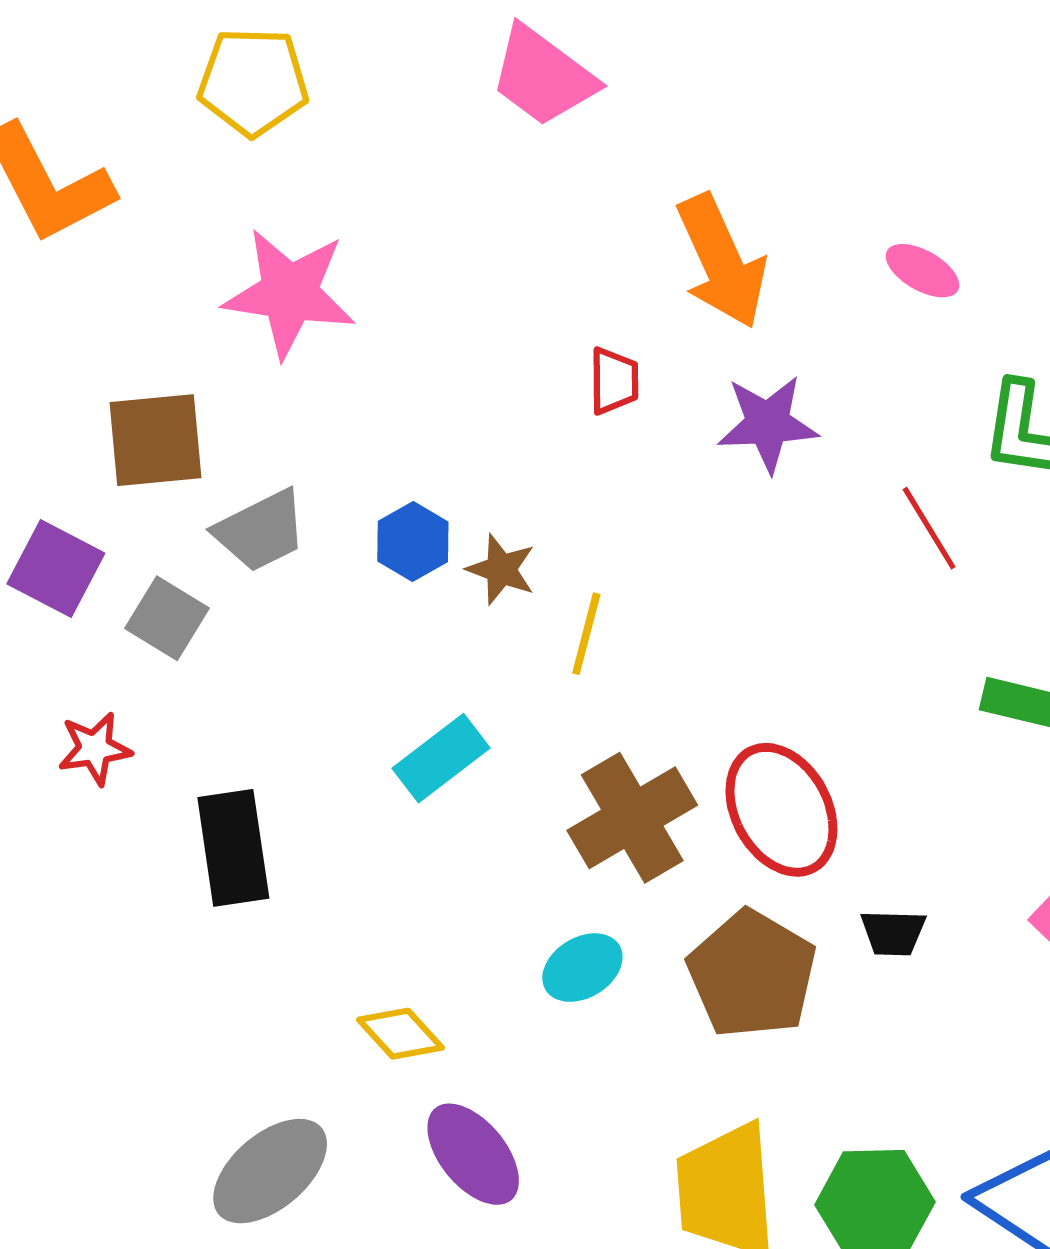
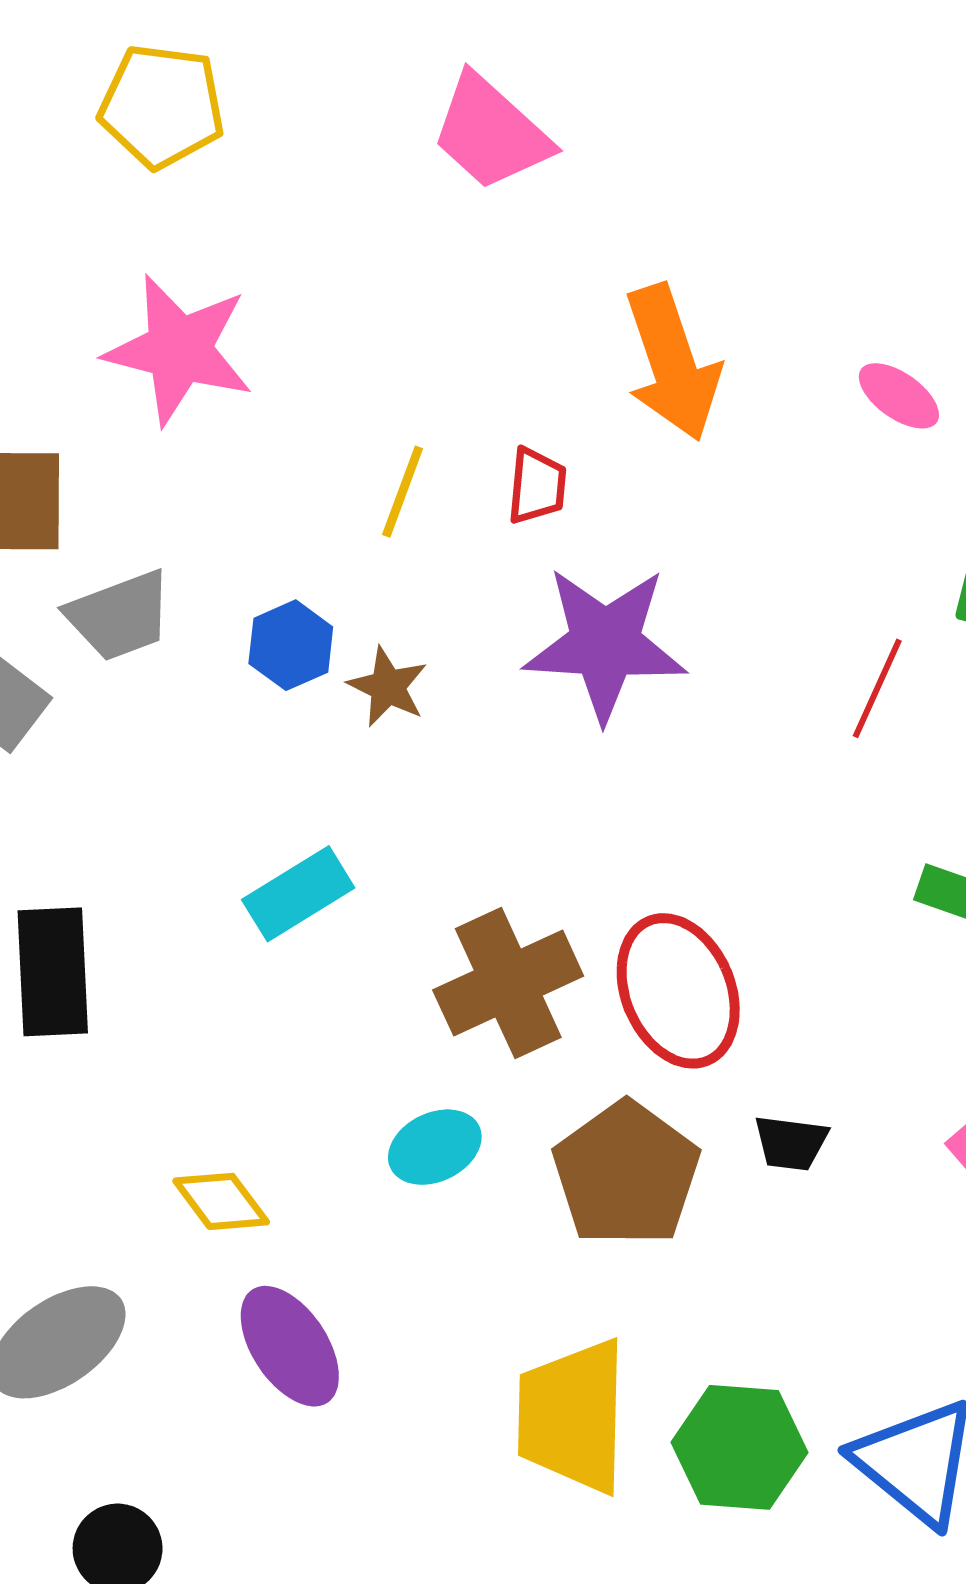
purple star: (768, 424) -> (605, 644), moved, size x1.4
red line: (929, 528) -> (877, 688), turned 50
yellow line: (586, 634) -> (403, 492), moved

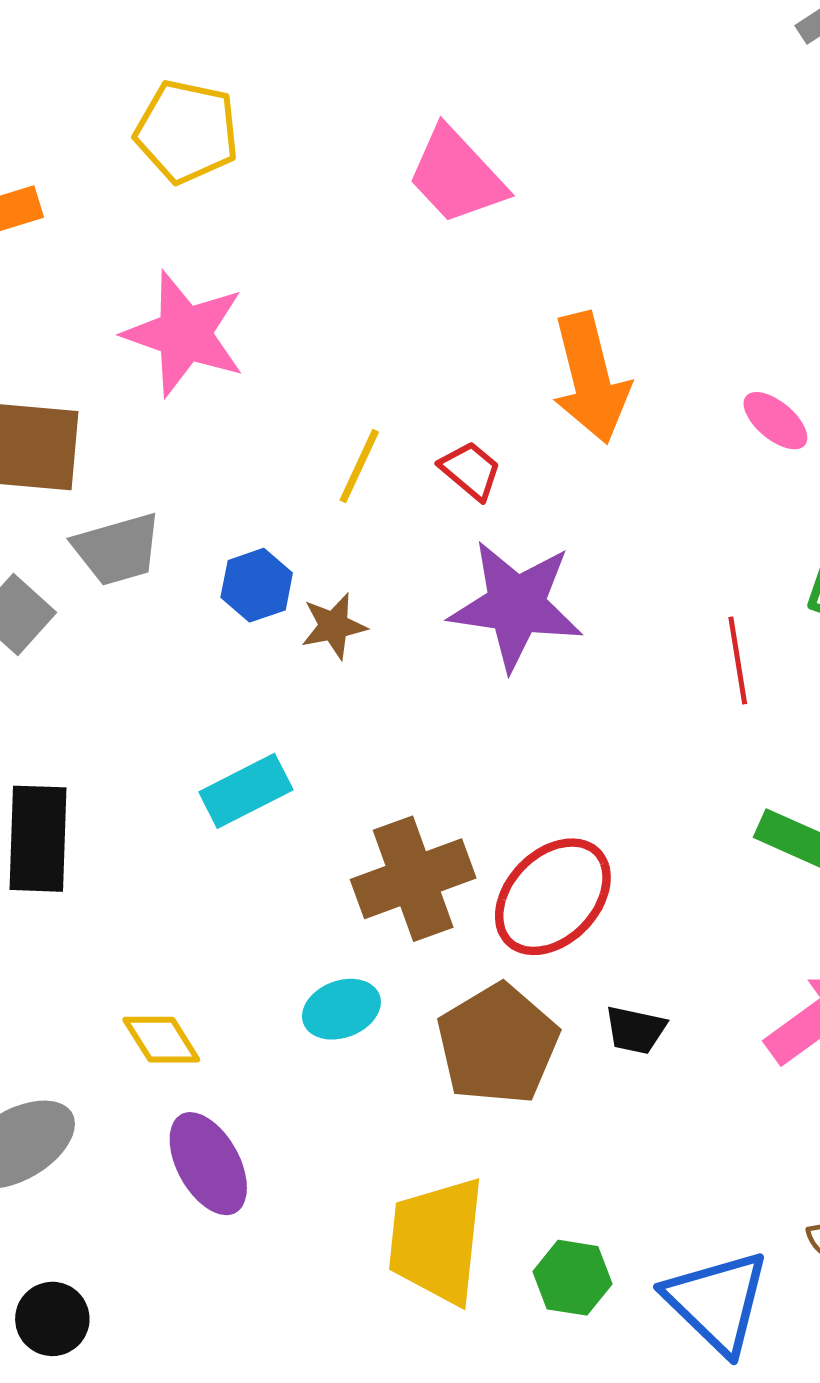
red trapezoid: (537, 486) -> (471, 470), turned -60
brown star: (388, 687) -> (334, 626), turned 30
red line: (877, 688) -> (738, 661), turned -38
red ellipse: (678, 991) -> (553, 897), turned 62
green hexagon: (740, 1447) -> (573, 1278), size x0.7

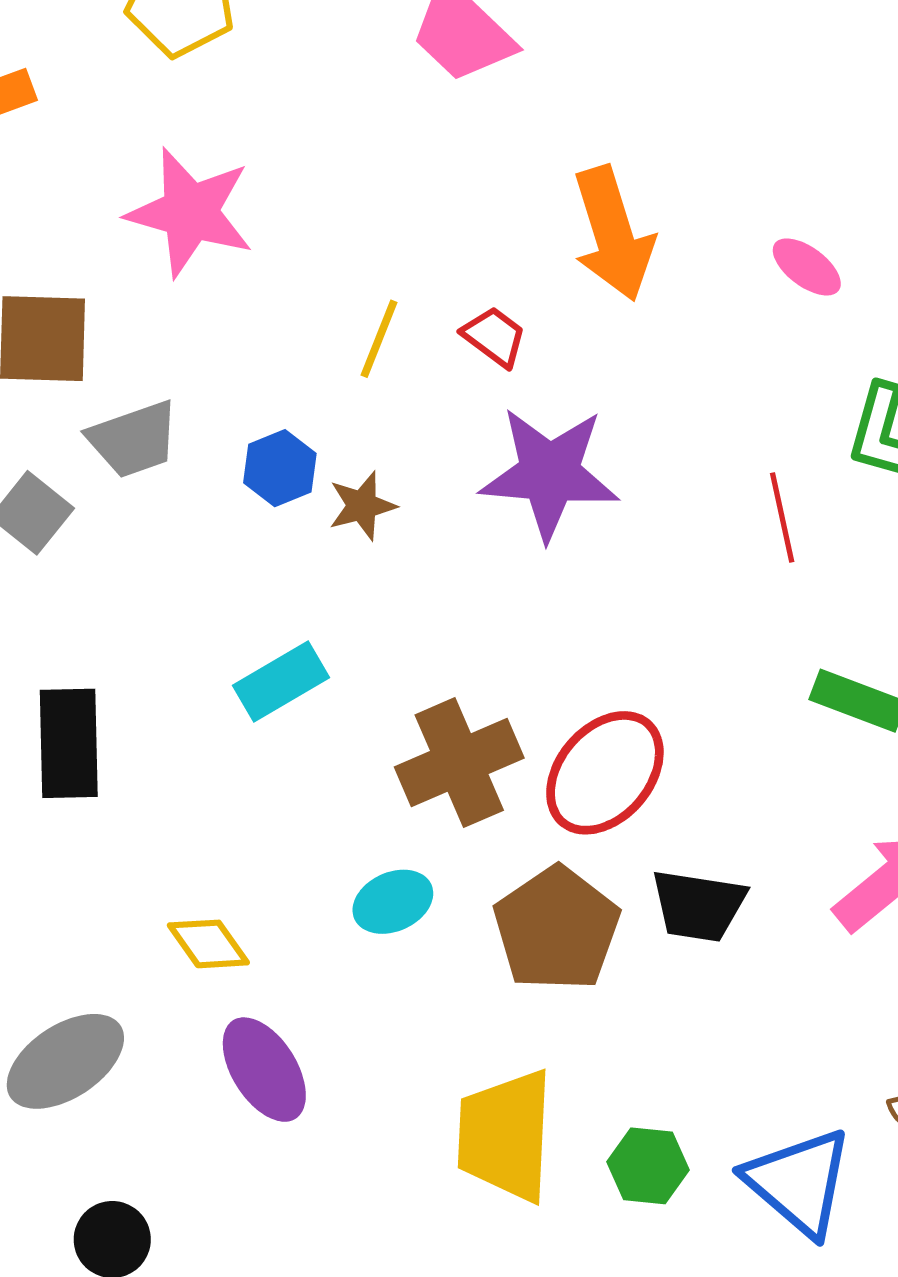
black trapezoid: (636, 1030) -> (698, 906), size x1.5

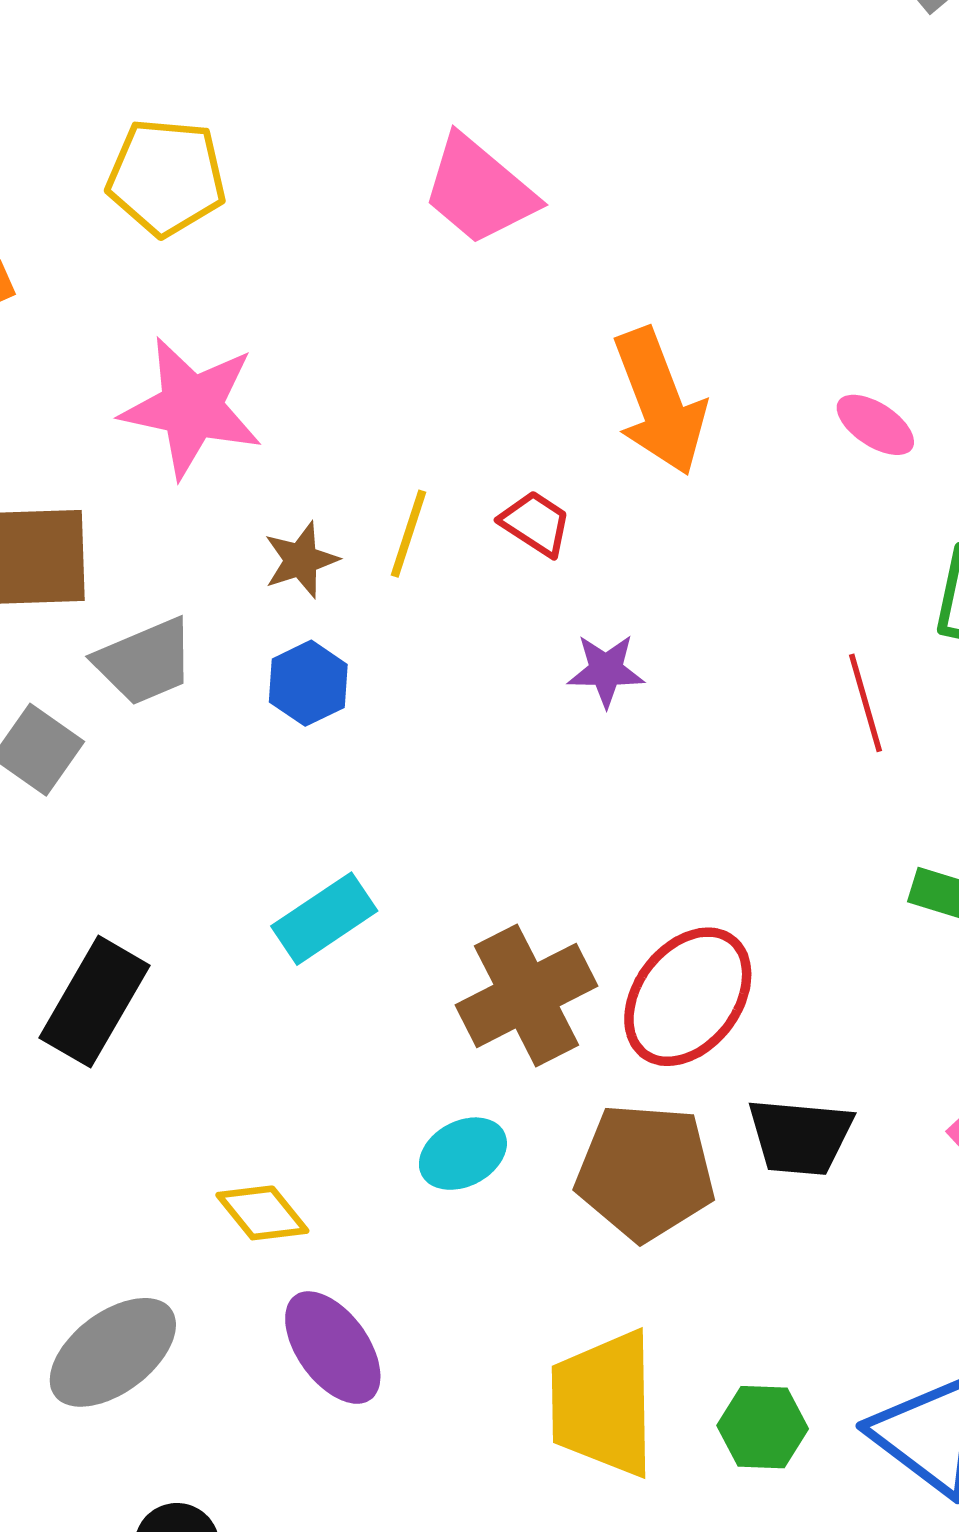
purple star: (549, 473) -> (606, 670), size x0.5
brown star: (362, 506) -> (301, 560), moved
black rectangle: (69, 743) -> (94, 1002), turned 35
brown pentagon: (557, 929) -> (645, 1172), turned -30

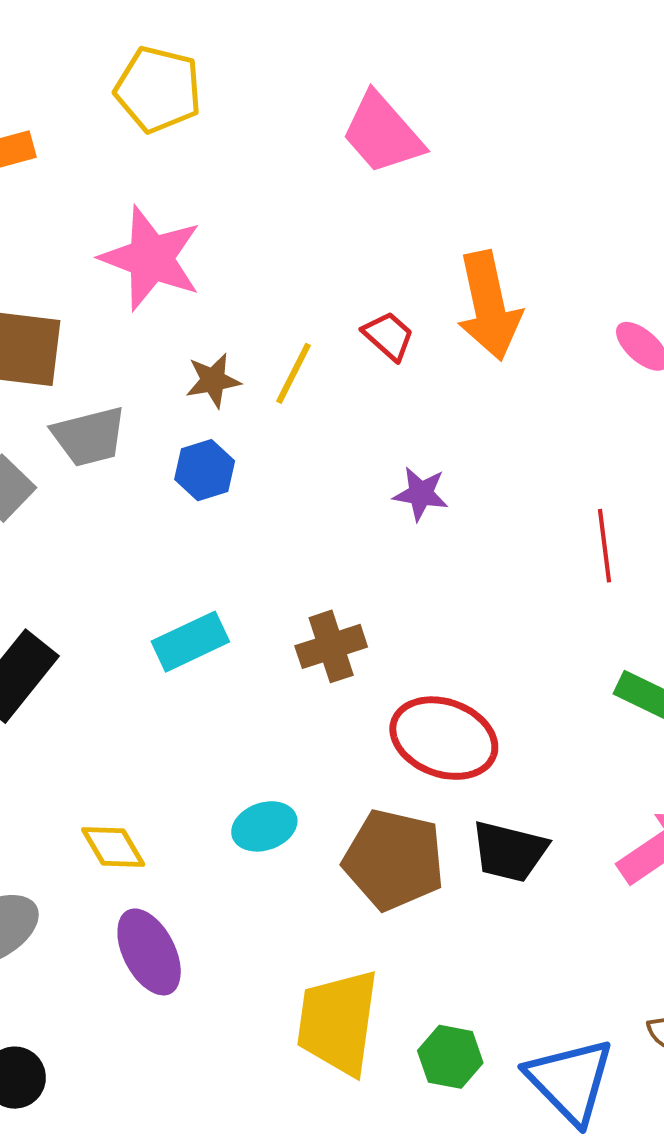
red trapezoid: (536, 523) -> (388, 336), moved
brown cross: (526, 995) -> (331, 646), moved, size x0.7
red ellipse: (688, 997) -> (444, 738), turned 64

